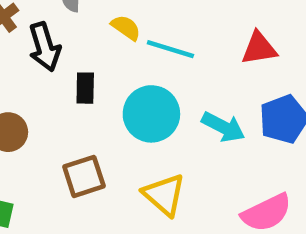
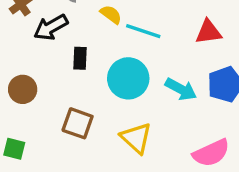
black arrow: (45, 47) -> (51, 27), turned 76
brown square: (84, 176) -> (78, 123), turned 36

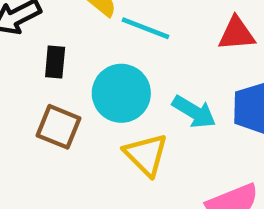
brown square: (78, 123) -> (59, 127), moved
yellow triangle: (136, 138) -> (146, 155), moved

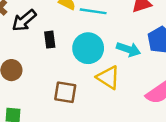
brown square: (59, 127) -> (65, 92), moved

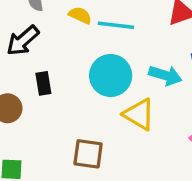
black rectangle: (50, 40) -> (43, 83), moved
brown square: (65, 92) -> (88, 154), moved

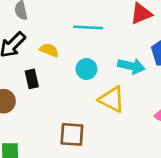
yellow semicircle: (80, 15) -> (49, 50), moved
cyan circle: (111, 75) -> (86, 69), size x0.6

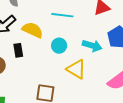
yellow semicircle: (49, 50) -> (33, 30), size x1.5

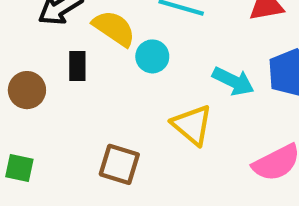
cyan circle: (59, 46) -> (152, 56), moved

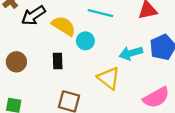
black rectangle: (77, 66) -> (58, 61), moved
cyan arrow: (233, 81) -> (131, 53), turned 140

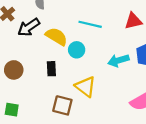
yellow triangle: (109, 78) -> (85, 87), moved

